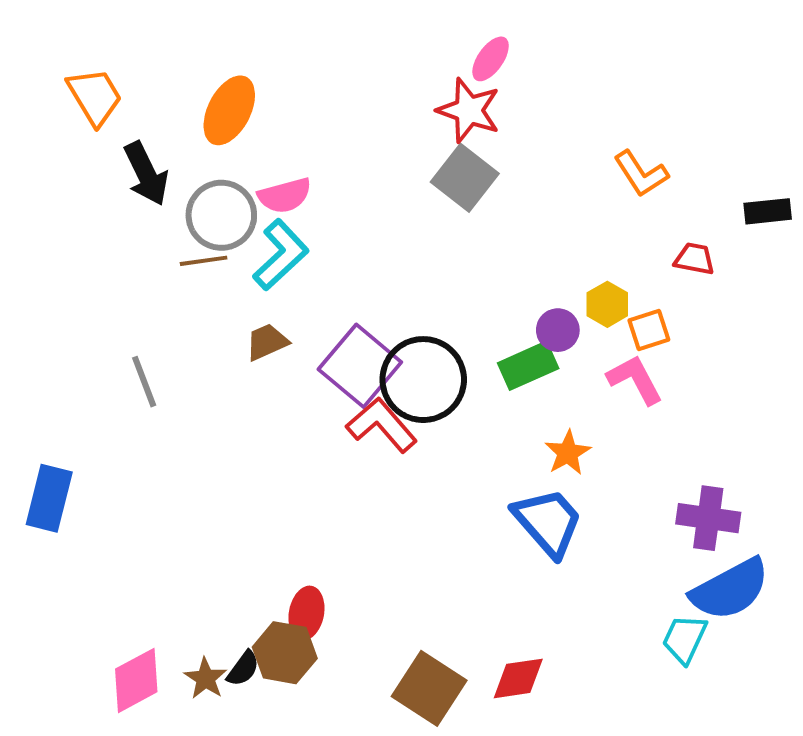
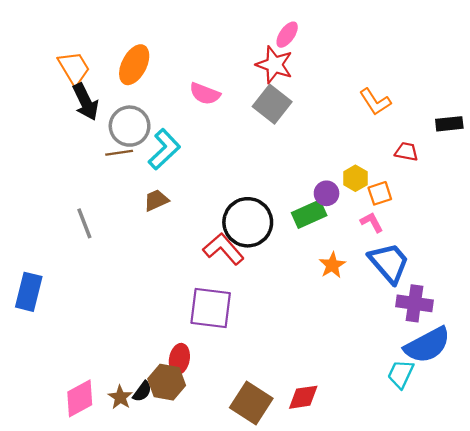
orange trapezoid: (95, 97) -> (74, 68), moved
pink semicircle: (285, 195) -> (205, 94), moved, turned 36
purple square: (360, 366) -> (211, 308), moved, turned -33
pink L-shape: (635, 380) -> (372, 222), size x0.7
blue trapezoid: (548, 522) -> (389, 263), moved

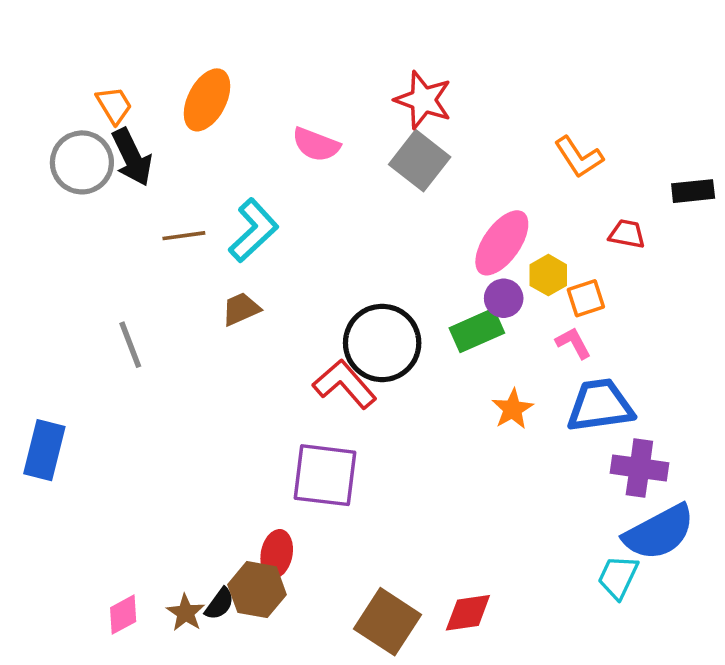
pink ellipse: (287, 35) -> (502, 243), moved, size x1.6
orange trapezoid: (74, 68) -> (114, 105), size x0.7
gray circle: (130, 126) -> (82, 162), moved
blue trapezoid: (389, 263) -> (600, 405), turned -57
pink diamond: (80, 398) -> (123, 615), size x0.7

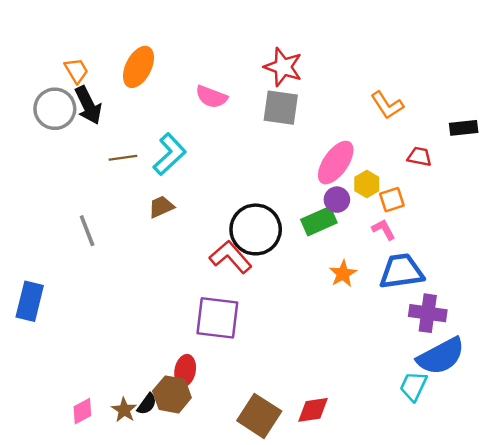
gray square: (420, 161) -> (281, 108), turned -30

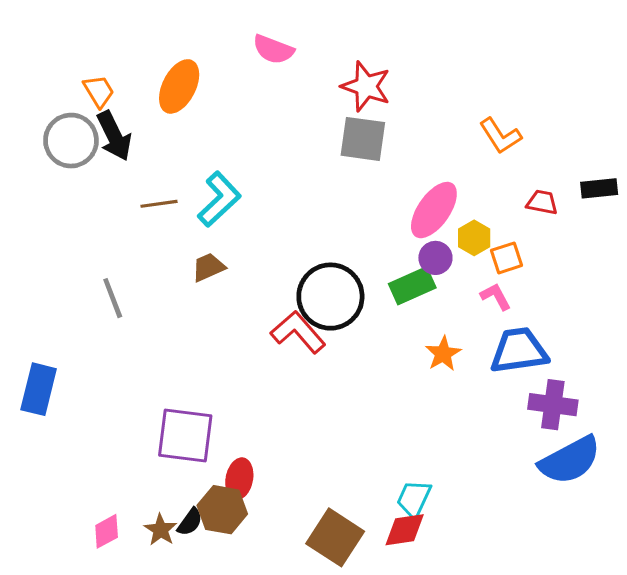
pink semicircle: (211, 97) -> (273, 49), moved
black rectangle: (464, 128) -> (599, 188), moved
purple square: (217, 318) -> (185, 436), moved
cyan trapezoid: (413, 386) -> (414, 499), moved

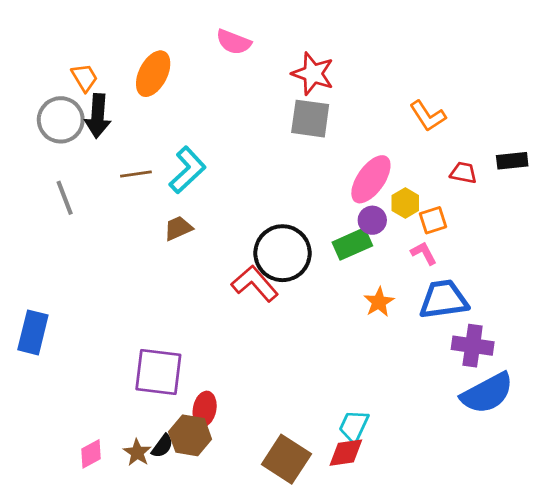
black arrow: (114, 136) -> (98, 116), turned 30
gray line: (113, 298) -> (65, 198), moved

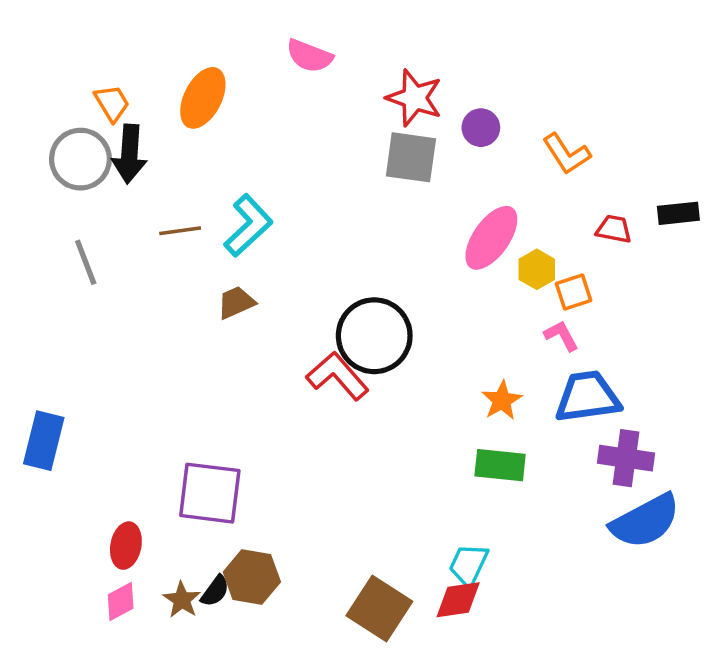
purple circle: (372, 220) -> (481, 128), moved
green rectangle: (352, 244) -> (500, 465), moved, turned 30
red ellipse: (205, 409) -> (126, 546), moved

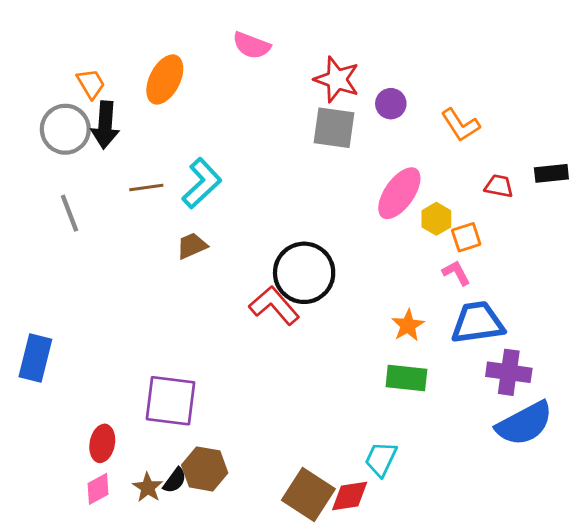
red diamond: (458, 600) -> (350, 496), moved

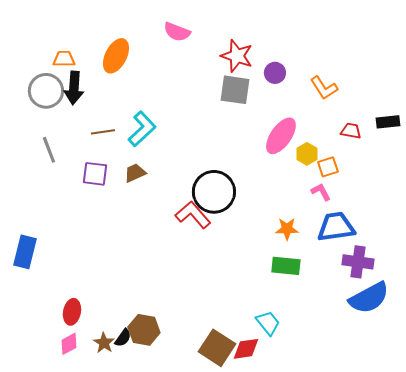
orange trapezoid: (91, 84) -> (64, 59), turned -60
orange star: (408, 325) -> (287, 229), turned 30
purple square: (170, 401) -> (95, 174), moved, size x0.7
cyan trapezoid: (381, 459) -> (268, 323), turned 116

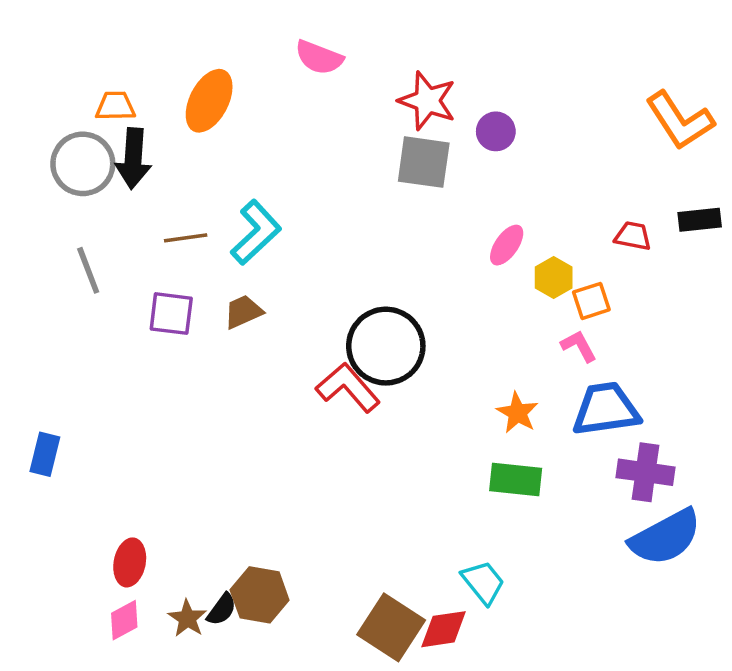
orange L-shape: (324, 88) -> (680, 121), moved, size x1.4
pink ellipse: (281, 136) -> (507, 245), size x0.6
orange star: (287, 229) -> (517, 413), turned 30
blue rectangle: (25, 252) -> (45, 454), size x0.7

